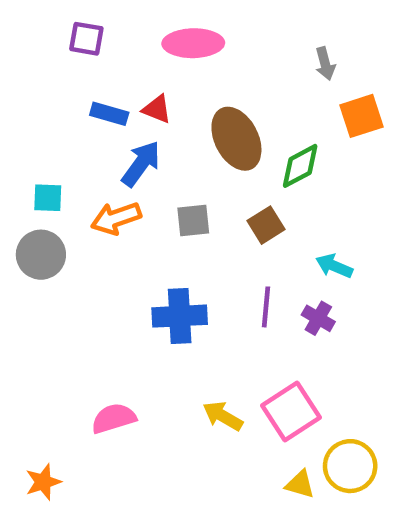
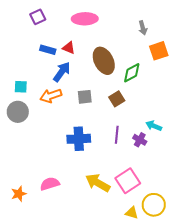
purple square: (86, 39) -> (38, 17), turned -35
cyan arrow: (334, 266) -> (154, 126), moved
yellow arrow: (223, 416) -> (98, 183), size x1.4
orange star: (43, 482) -> (19, 194), moved

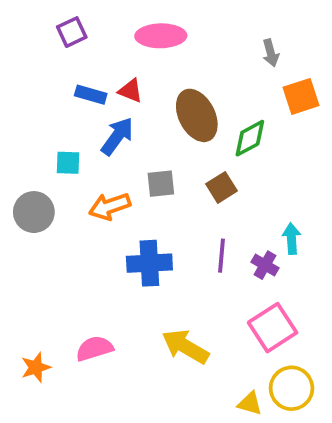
cyan square: (21, 87) -> (68, 163), moved
orange arrow: (51, 96) -> (110, 206), moved
cyan arrow: (154, 126) -> (292, 239), turned 63
pink square: (128, 181) -> (273, 328), moved

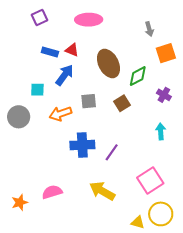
purple line: (221, 256) -> (112, 152), moved, turned 30
purple cross: (265, 265) -> (164, 95), moved

